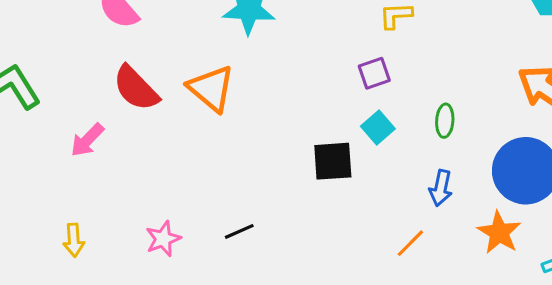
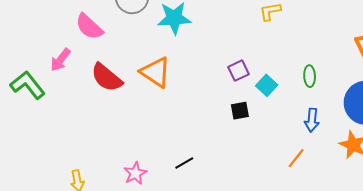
purple square: (374, 73) -> (239, 71), moved
pink arrow: (87, 140) -> (60, 60), moved
black square: (333, 161) -> (240, 111), size x0.7

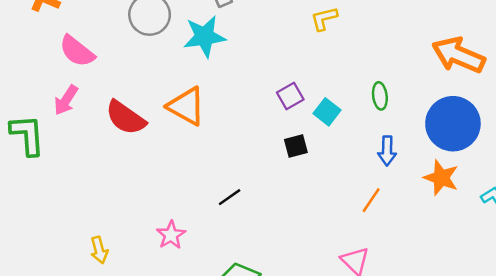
pink semicircle: (89, 27) -> (77, 51), moved
green L-shape: (28, 85) -> (27, 135), turned 39
black line: (184, 163) -> (230, 197), moved

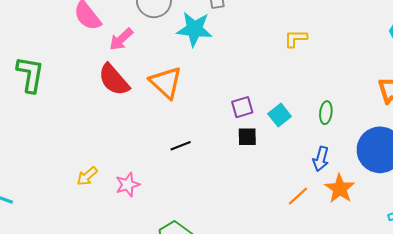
purple square: (290, 96) -> (242, 107), moved
pink arrow: (66, 100) -> (121, 39), moved
orange star: (441, 178) -> (340, 189), moved
black line: (230, 197) -> (181, 146), moved
yellow arrow: (99, 250) -> (87, 176), moved, turned 50

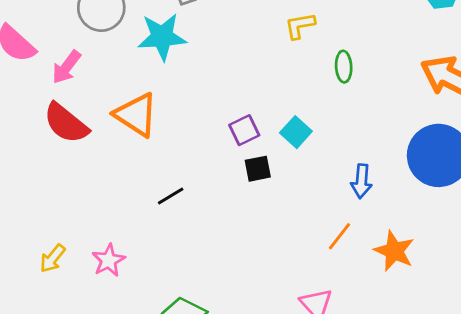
green ellipse: (326, 113) -> (344, 67), moved
orange star: (340, 189) -> (394, 251), moved

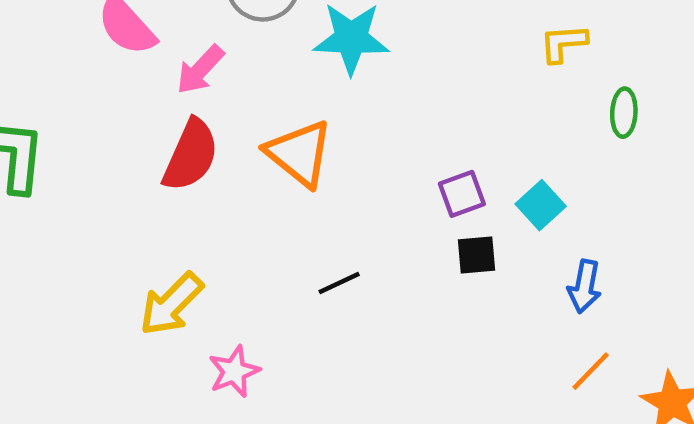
red semicircle: (66, 123) -> (191, 155), turned -111
blue arrow: (361, 181) -> (585, 286), moved
yellow arrow: (53, 258) -> (171, 304), moved, size x1.5

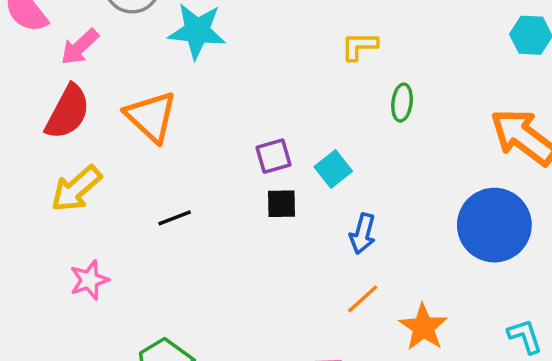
yellow arrow: (171, 304) -> (76, 189), moved

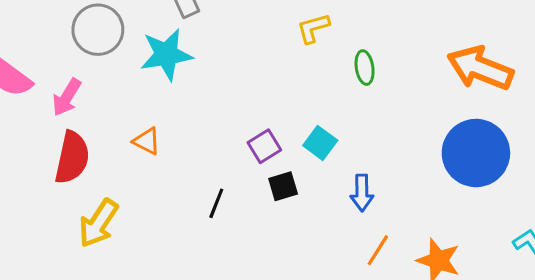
orange triangle: (151, 116) -> (147, 141), size x0.6
black line: (175, 218) -> (216, 203), moved, turned -32

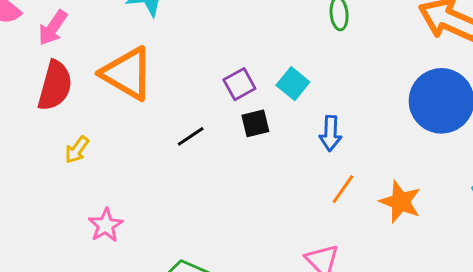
orange triangle: (147, 141) -> (127, 74), size x2.0
black line: (216, 203) -> (191, 136), turned 32
yellow arrow: (98, 223) -> (77, 150), size x0.6

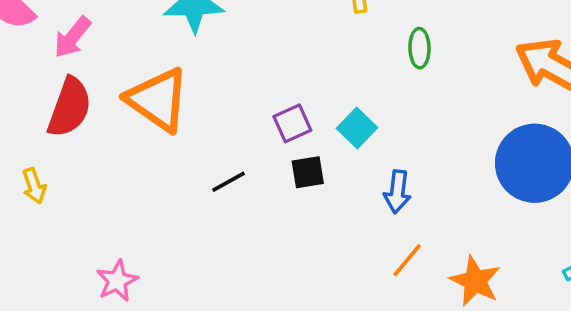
yellow arrow: (77, 150) -> (34, 186), moved, turned -60

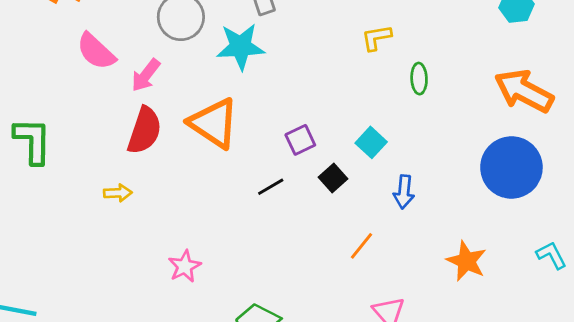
purple square: (292, 123) -> (300, 140), moved
black square: (308, 172) -> (333, 178), turned -32
yellow arrow: (34, 186) -> (118, 193), turned -72
orange line: (407, 260) -> (362, 246), moved

